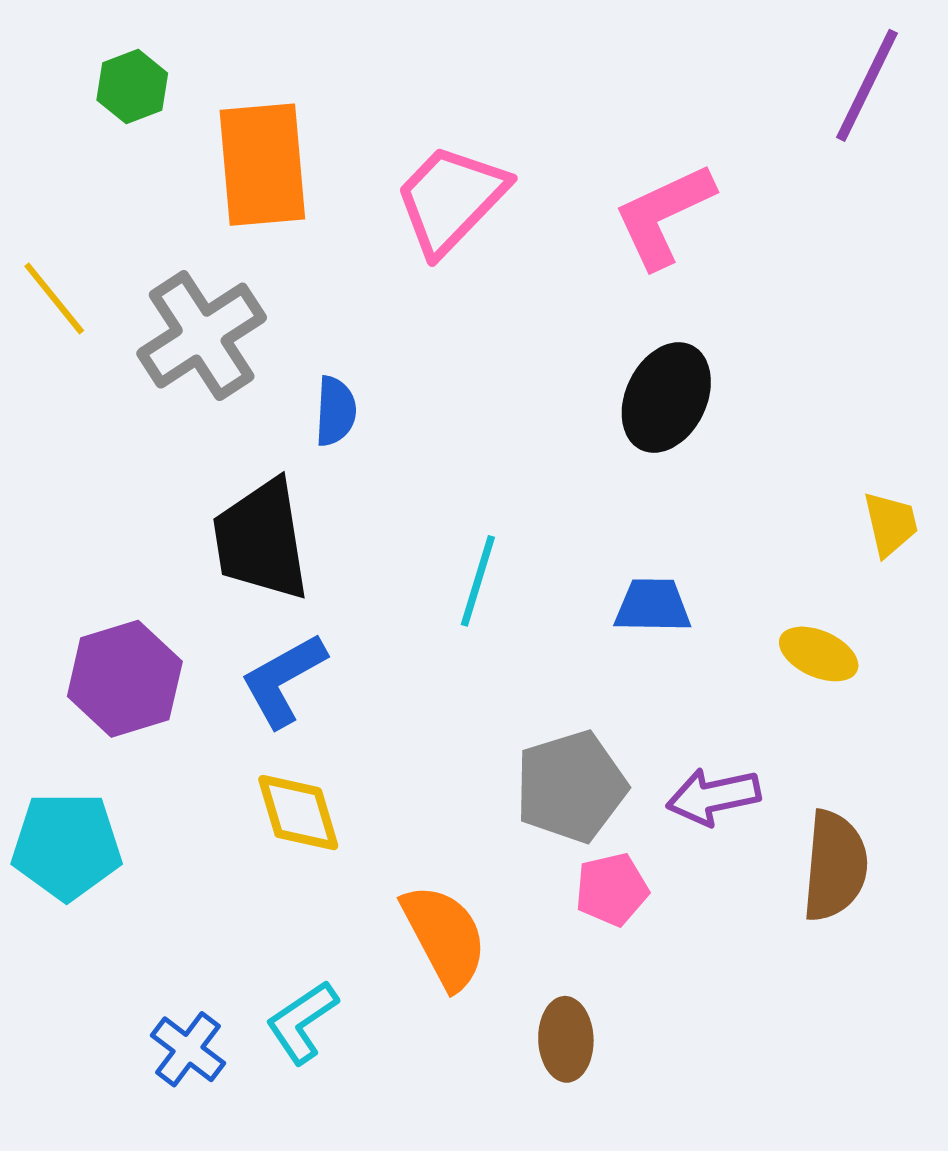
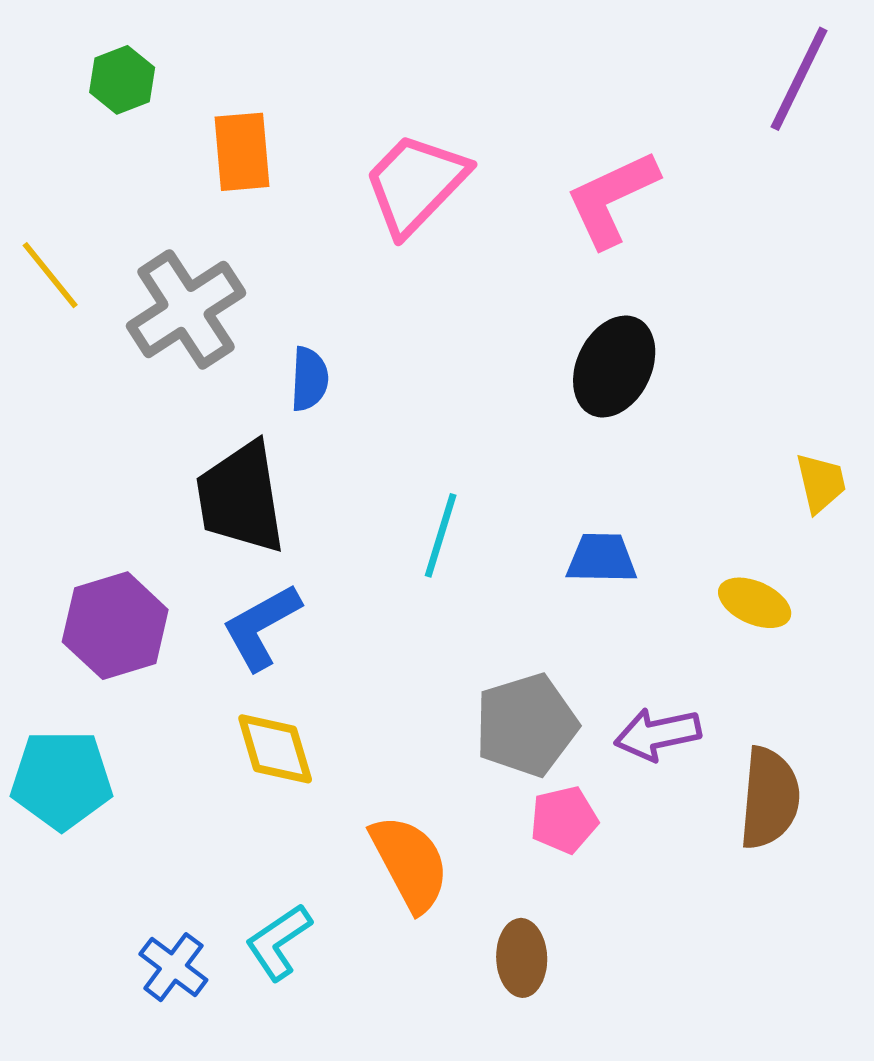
orange rectangle: (262, 165) -> (242, 152), size x0.7

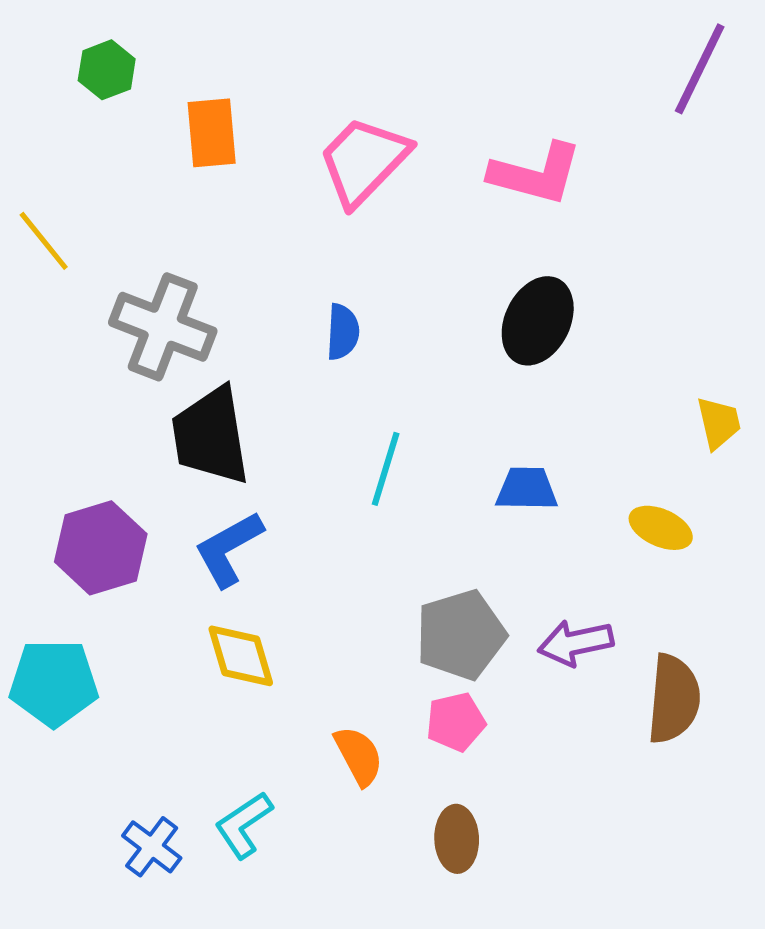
pink L-shape: (612, 199) -> (536, 174), turned -140
gray cross: (186, 309) -> (163, 327), moved, turned -36
blue semicircle: (309, 379) -> (343, 332), moved
pink pentagon: (564, 820) -> (456, 722), moved
orange semicircle: (410, 863) -> (359, 756), size x0.7

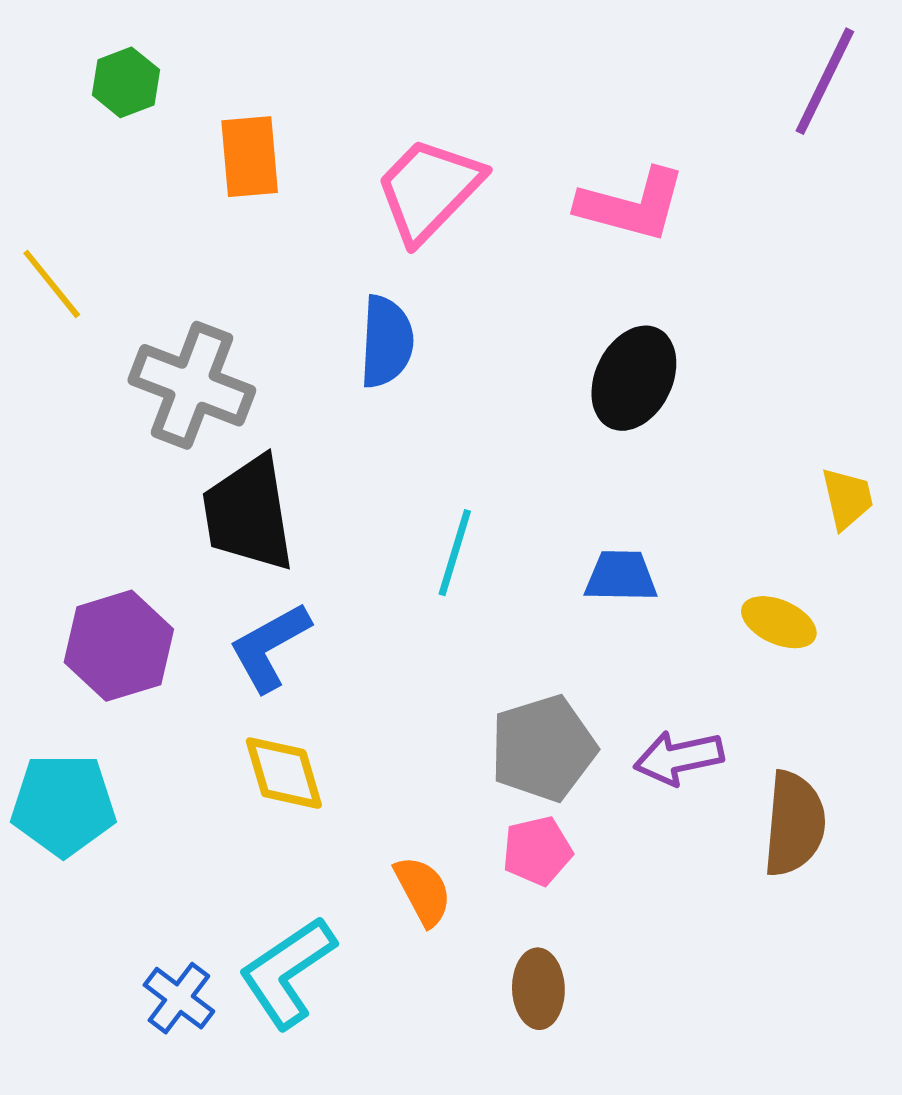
blue semicircle: (343, 332) -> (386, 342), moved, size x1.4
cyan L-shape: (244, 825) -> (287, 972), size x1.4

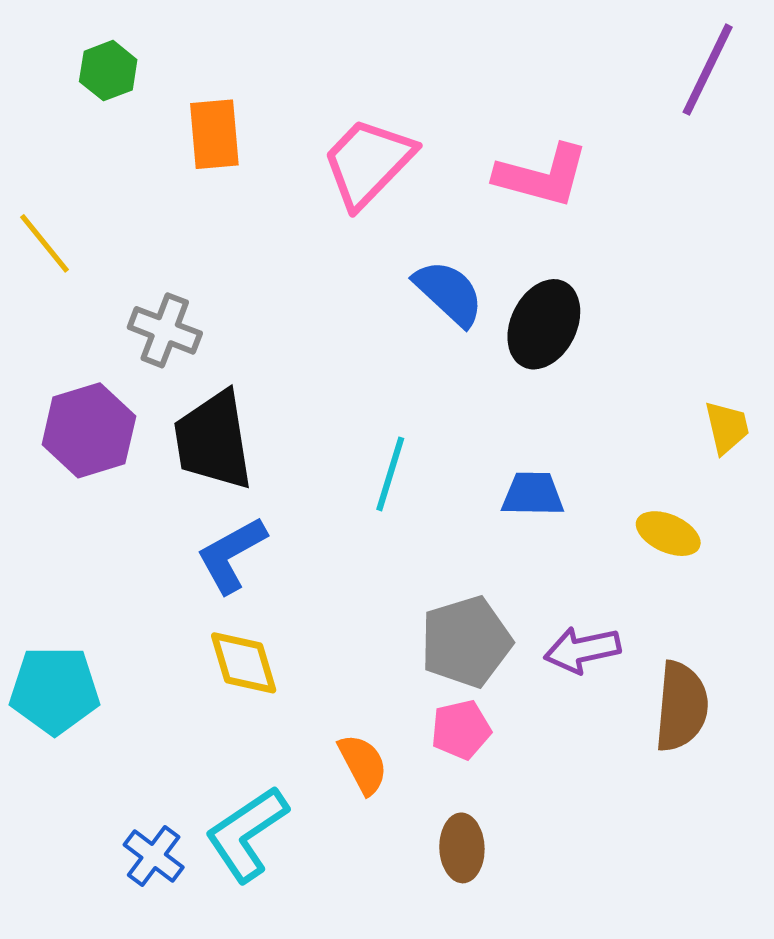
blue semicircle: (386, 342) -> (449, 293), moved, turned -50
gray cross: (192, 385) -> (165, 330), size x0.7
purple hexagon: (119, 646) -> (89, 430), moved

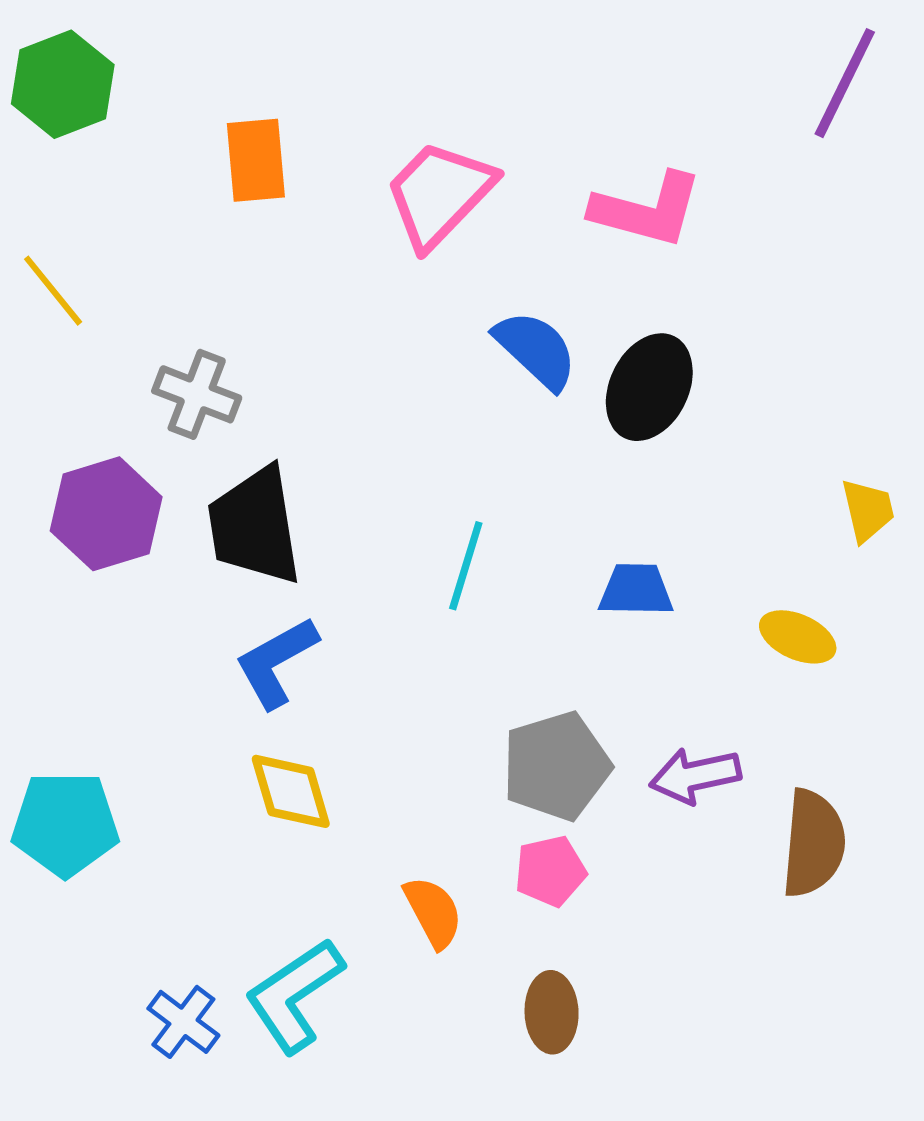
green hexagon: (108, 71) -> (63, 84), moved, size x1.5

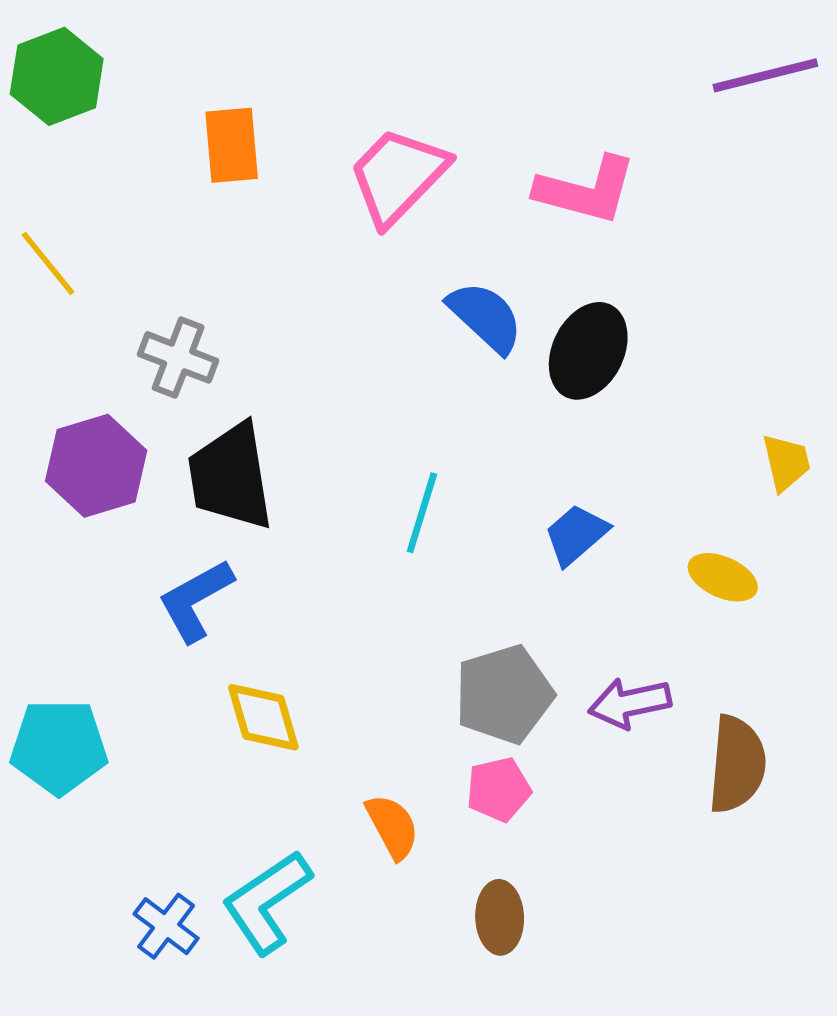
purple line: (845, 83) -> (765, 75), turned 50
blue trapezoid: (636, 590) -> (576, 535), turned -42
blue L-shape: (276, 662) -> (196, 600), moved

